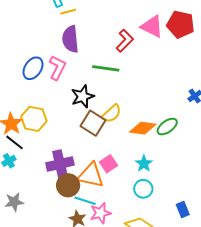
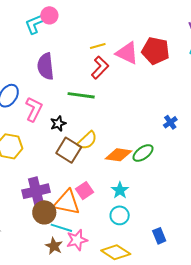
yellow line: (68, 12) -> (98, 46), moved
pink L-shape: (57, 68) -> (34, 109), moved
black star: (83, 96) -> (58, 124), size x0.7

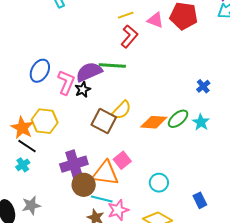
pink triangle: (127, 53) -> (155, 20), size x0.7
purple semicircle: (46, 66) -> (89, 72), moved, turned 76
black star: (58, 124) -> (83, 90), moved
cyan star: (120, 190) -> (201, 122), moved

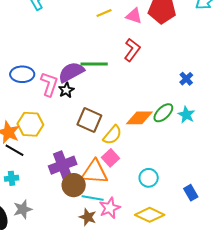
red L-shape: (129, 36) -> (132, 50), moved
blue ellipse: (40, 71) -> (22, 74), turned 65
yellow semicircle: (122, 110) -> (112, 135), moved
cyan cross: (23, 165) -> (12, 178), moved, turned 32

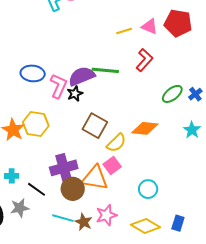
yellow line: (104, 13) -> (124, 31), moved
green ellipse: (163, 113) -> (172, 94), moved
black line: (14, 150) -> (36, 189), moved
blue rectangle: (191, 193) -> (178, 223), moved, turned 42
cyan line: (93, 198) -> (63, 218), moved

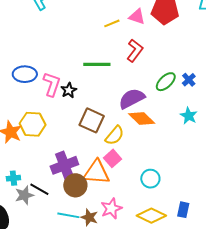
purple semicircle: (82, 76) -> (132, 99), moved
orange diamond: (145, 128) -> (142, 119), turned 44
gray star: (20, 208) -> (24, 195), moved

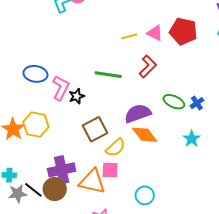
green ellipse: (166, 82) -> (174, 102), turned 60
brown square: (92, 120) -> (95, 129), turned 30
pink square: (112, 158) -> (110, 170), turned 36
brown circle: (75, 185) -> (55, 189), moved

